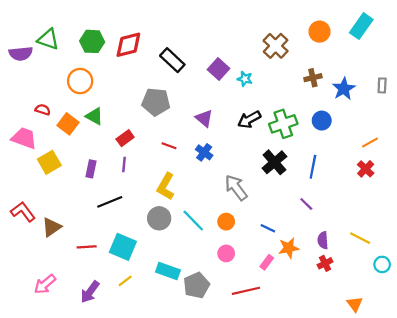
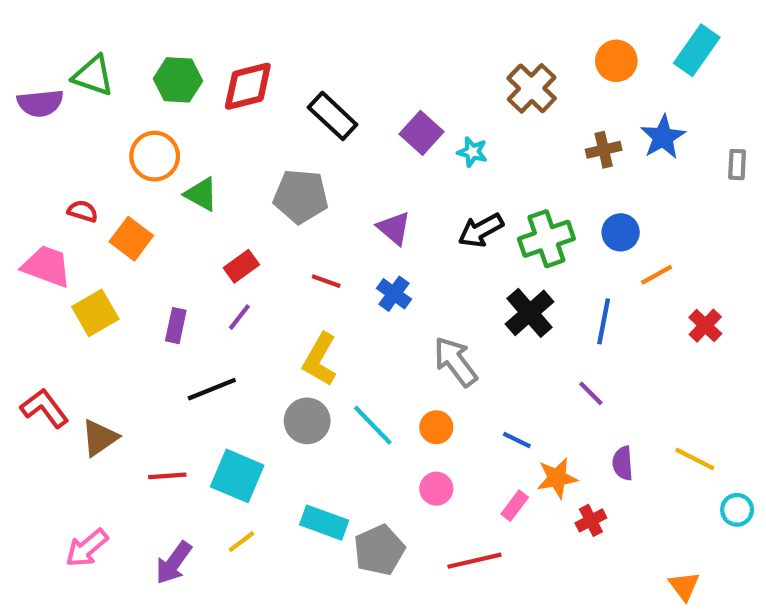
blue star: (344, 89) -> (663, 137), moved
green triangle: (94, 116) -> (201, 194), moved
orange line: (370, 143) -> (657, 275), moved
purple line: (124, 164) -> (239, 317), turned 32
red cross: (325, 263) -> (591, 520), moved

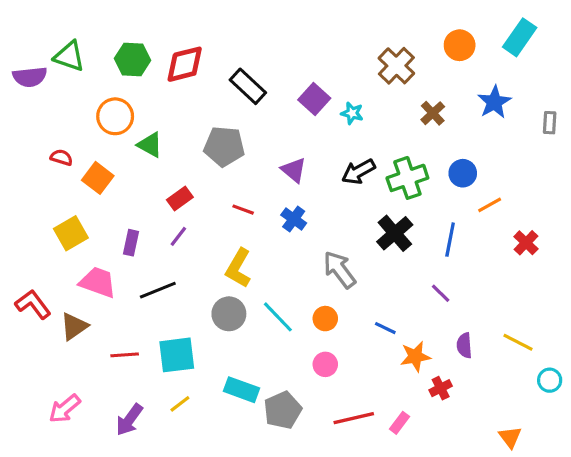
brown cross: (604, 150) -> (433, 113), moved, turned -30
pink trapezoid: (47, 266) -> (98, 282), moved
cyan square: (237, 476) -> (177, 355), turned -30
pink rectangle: (515, 506) -> (400, 423), moved

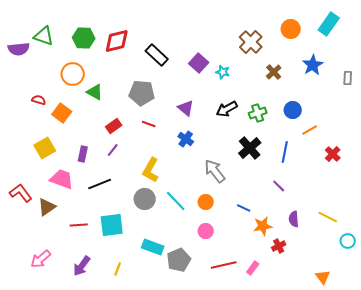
green cross: (407, 178) -> (258, 113), size x0.7
red line: (243, 210) -> (149, 124), moved
yellow line: (180, 404) -> (118, 269), moved, turned -32

